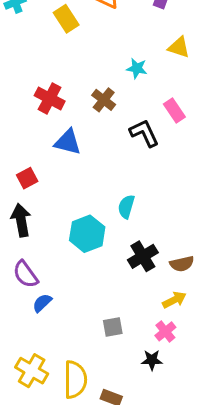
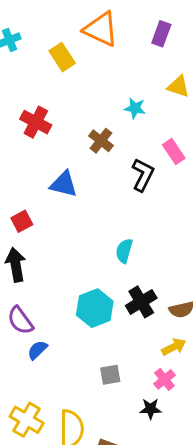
red cross: (50, 98) -> (36, 122), moved
black L-shape: (144, 133) -> (143, 175), turned 52
cyan hexagon: (87, 234) -> (95, 308), moved

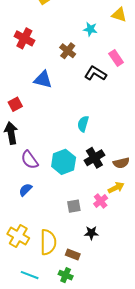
black L-shape: (143, 175) -> (95, 73), turned -85
purple semicircle: (20, 321) -> (30, 160), moved
pink cross: (164, 379) -> (101, 201), moved
black star: (151, 409) -> (91, 233), moved

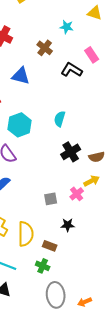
cyan hexagon: (64, 162) -> (20, 125), moved

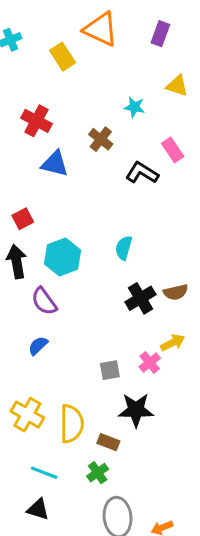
blue triangle: (21, 76) -> (55, 164), moved
brown semicircle: (97, 157) -> (176, 292), moved
black star: (68, 225) -> (136, 410), size x1.6
green cross: (43, 266) -> (98, 473), turned 32

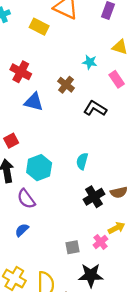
yellow rectangle: (62, 57) -> (39, 27), turned -30
pink rectangle: (173, 150) -> (117, 79), moved

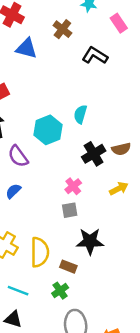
cyan hexagon: (39, 168) -> (48, 130), moved
pink cross: (100, 242) -> (73, 186), moved

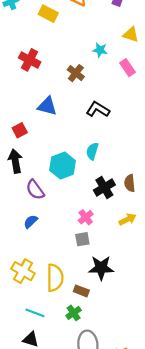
blue triangle: (26, 48) -> (47, 106), moved
black L-shape: (95, 56) -> (98, 109), moved
brown semicircle: (121, 149) -> (130, 183), turned 98

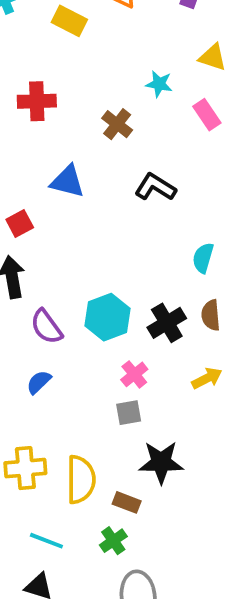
red cross: (30, 60) -> (37, 101), turned -30
cyan semicircle: (92, 151) -> (203, 258), moved
cyan hexagon: (63, 166) -> (108, 317), moved
yellow cross: (23, 271) -> (25, 468), turned -35

